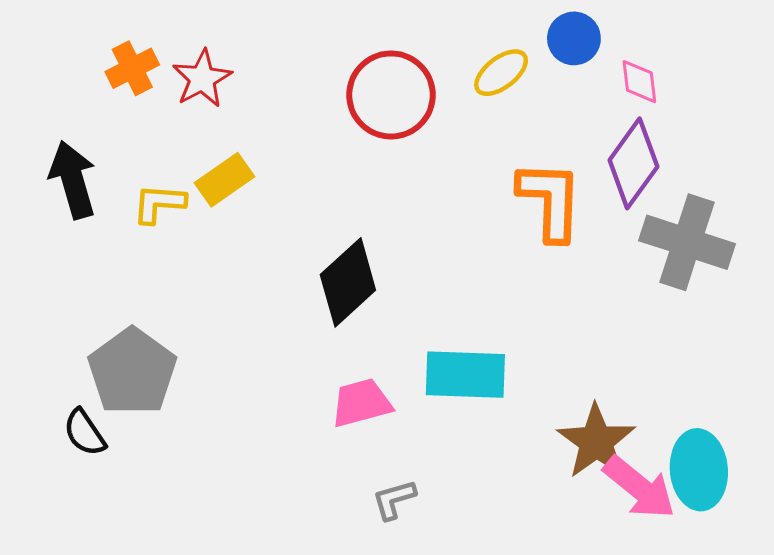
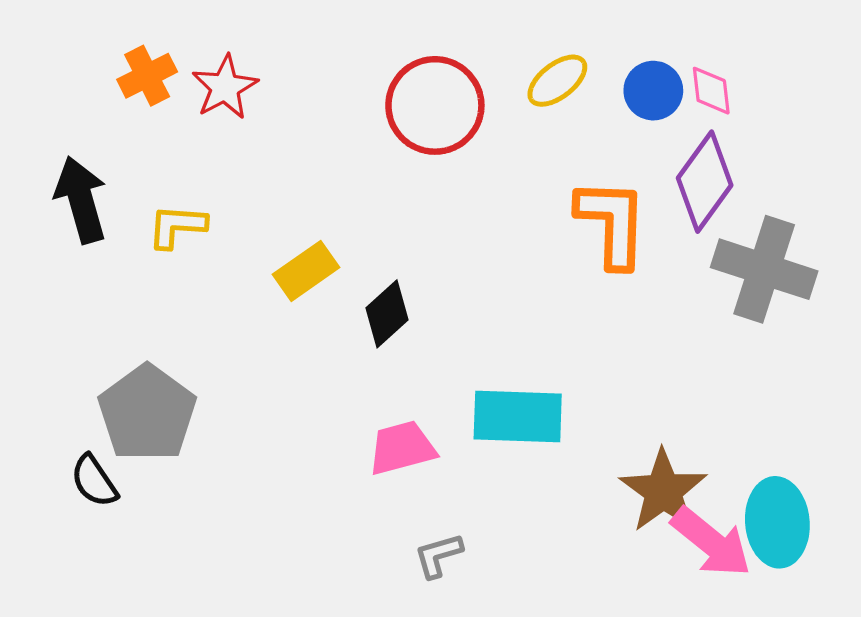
blue circle: (574, 38) -> (653, 91), moved
yellow rectangle: (224, 180) -> (306, 271), moved
black diamond: (348, 282) -> (387, 314), size x0.7

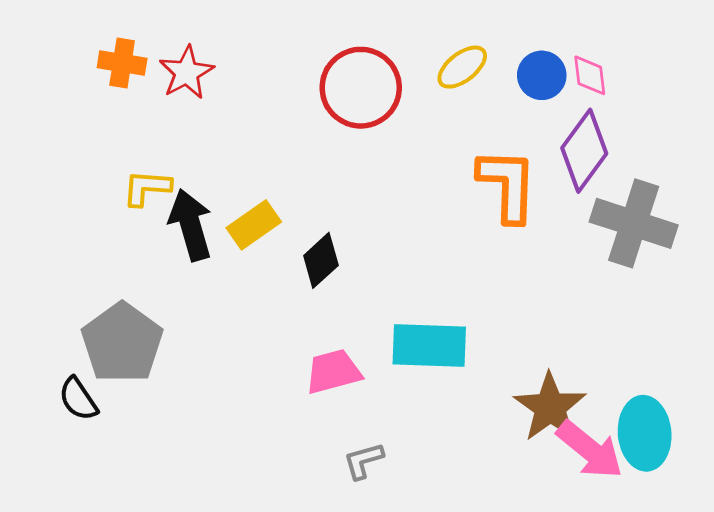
orange cross: (147, 76) -> (122, 63), turned 36
black arrow: (81, 200) -> (191, 225), moved

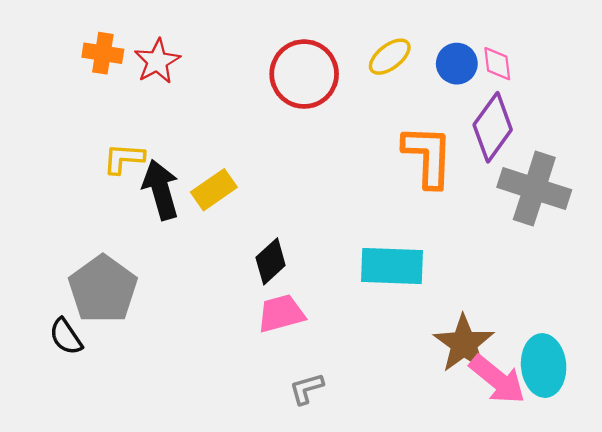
black diamond: (321, 260) -> (271, 261), moved
cyan rectangle: (429, 346) -> (392, 266), moved

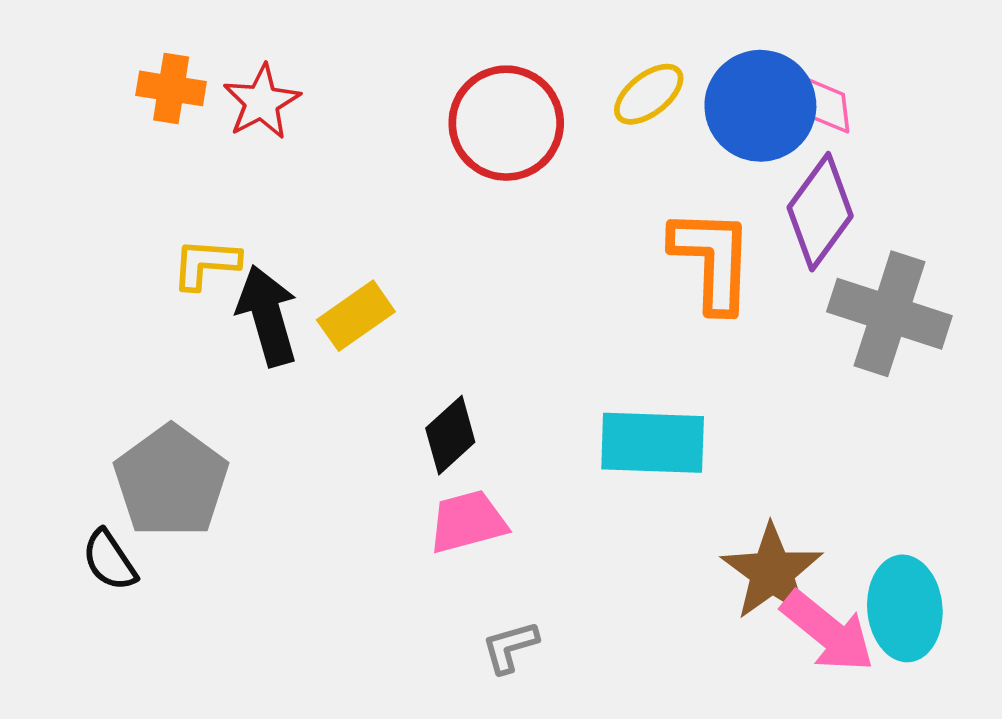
blue circle: (457, 64) -> (760, 106), size x1.6

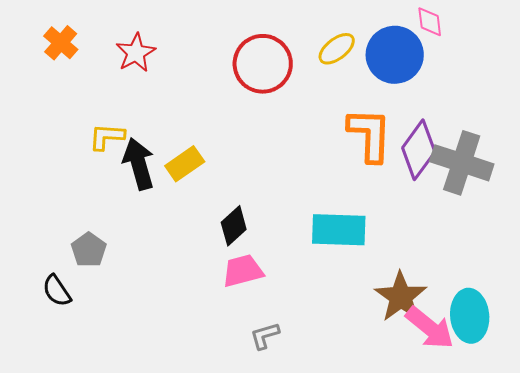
orange cross: (171, 88) -> (61, 43), moved, turned 32
pink diamond: (828, 106) -> (430, 22), moved
purple diamond: (820, 212) -> (419, 150), moved
gray pentagon: (171, 481) -> (89, 250), size x0.6

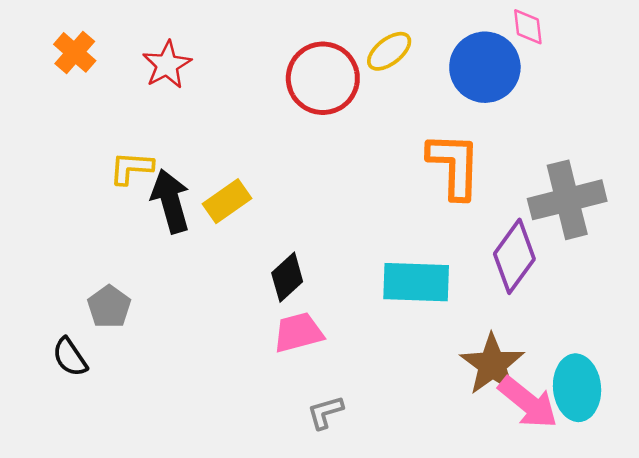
yellow ellipse: (337, 49) -> (389, 51), moved
purple diamond: (419, 150) -> (514, 256), moved
gray cross: (462, 163) -> (567, 200), turned -32

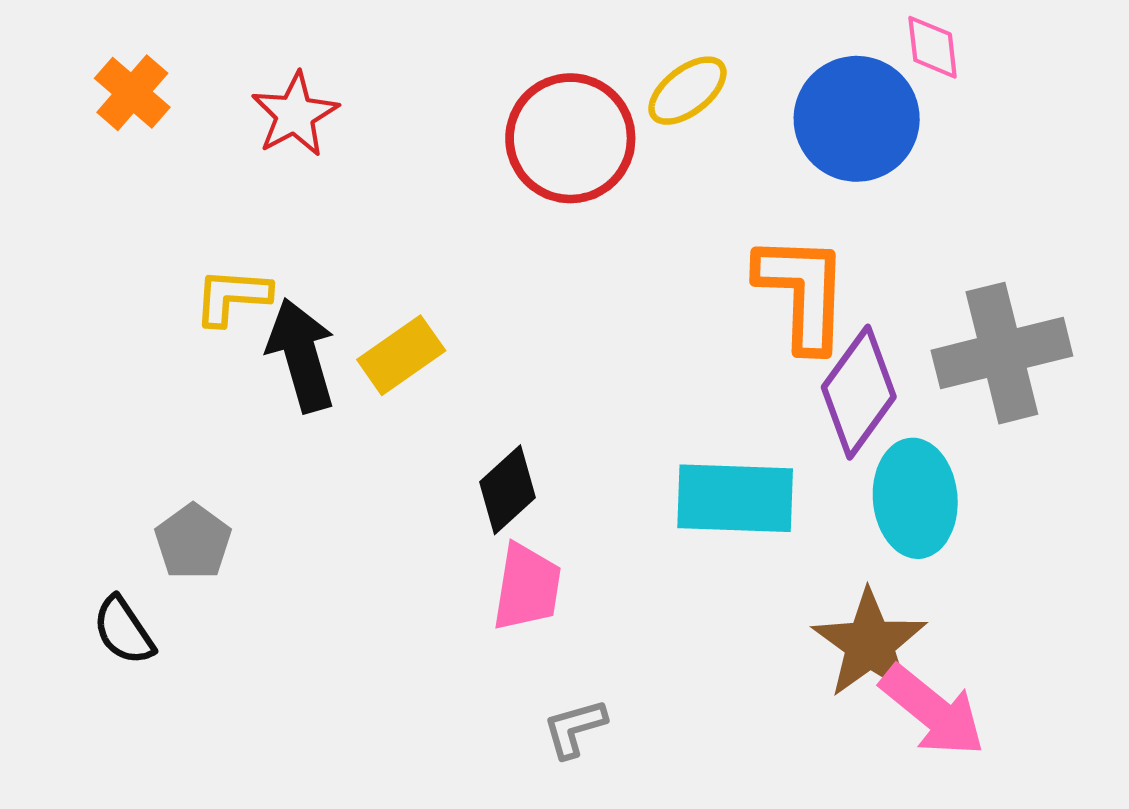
purple diamond: (514, 256) -> (859, 392), moved
pink trapezoid: (298, 332) -> (527, 587), turned 114
cyan ellipse: (577, 388) -> (915, 498), moved

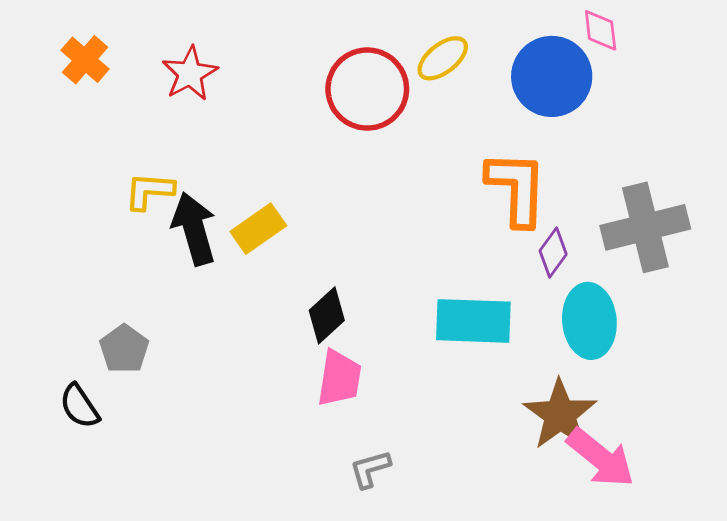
purple diamond: (859, 392) -> (553, 252), size x0.6

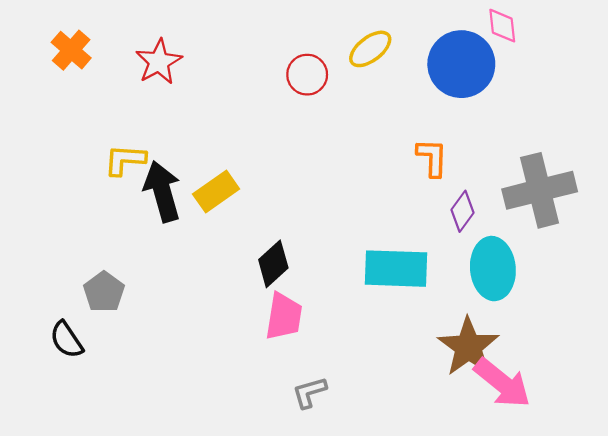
red circle: (367, 89) -> (307, 75), size x0.6
orange L-shape: (517, 188) -> (432, 158), size x0.6

